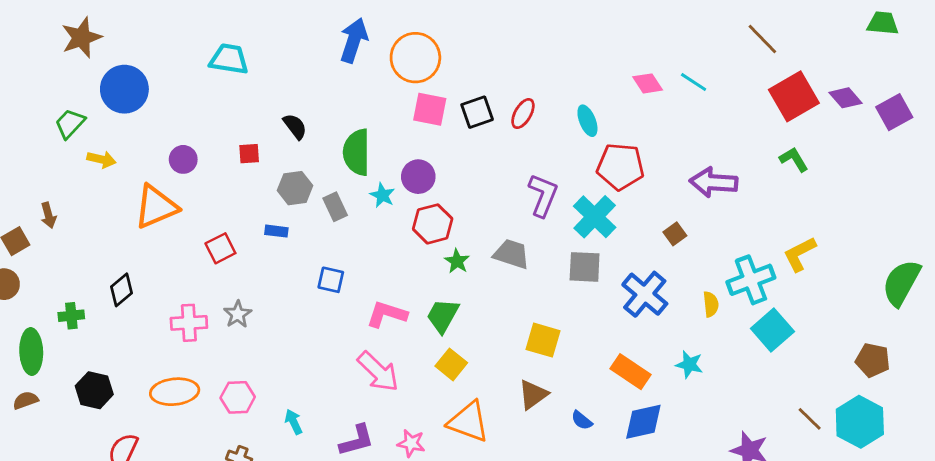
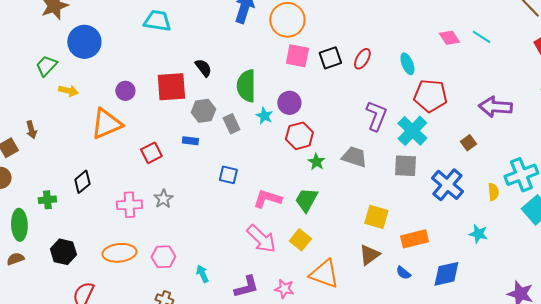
red square: (249, 154) -> (171, 87), size x2.0
yellow square: (451, 364) -> (300, 240), moved
orange rectangle: (630, 372) -> (414, 239), moved, turned -48

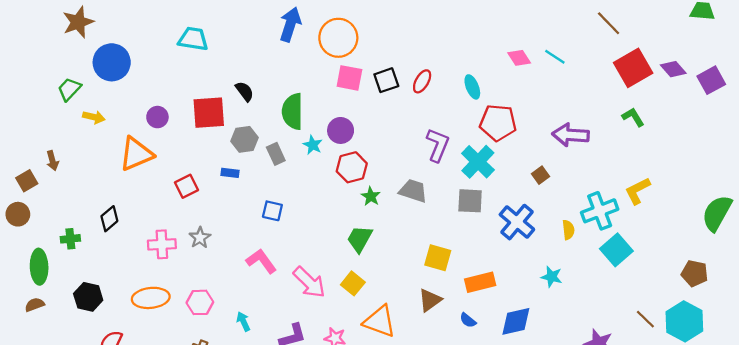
pink L-shape: (267, 199) -> (261, 261), moved, turned 36

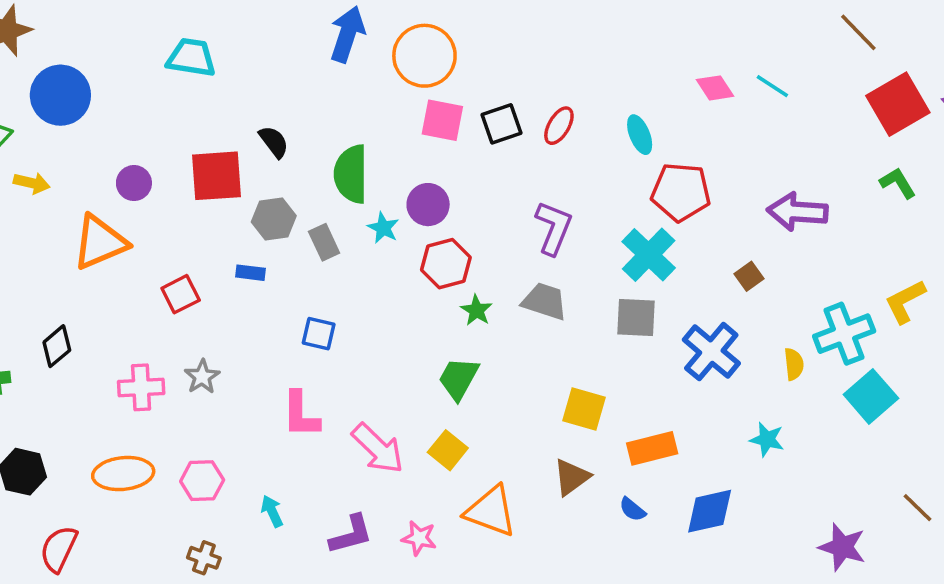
purple L-shape: (438, 145) -> (554, 228), moved
pink L-shape: (261, 261) -> (301, 414), turned -144

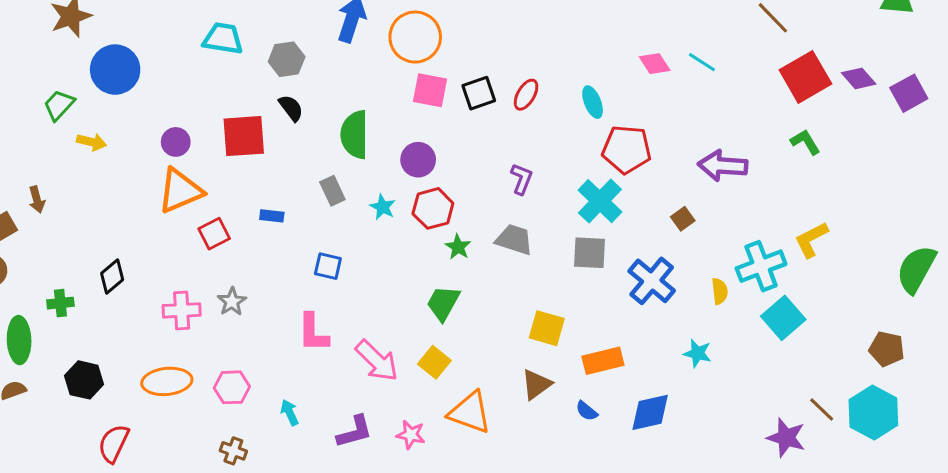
gray hexagon: (274, 219) -> (287, 59), moved
cyan star: (383, 228) -> (383, 207), moved
purple L-shape: (554, 228) -> (522, 179), size x0.7
orange triangle: (100, 242) -> (180, 191), moved
purple star: (842, 547) -> (786, 438), moved

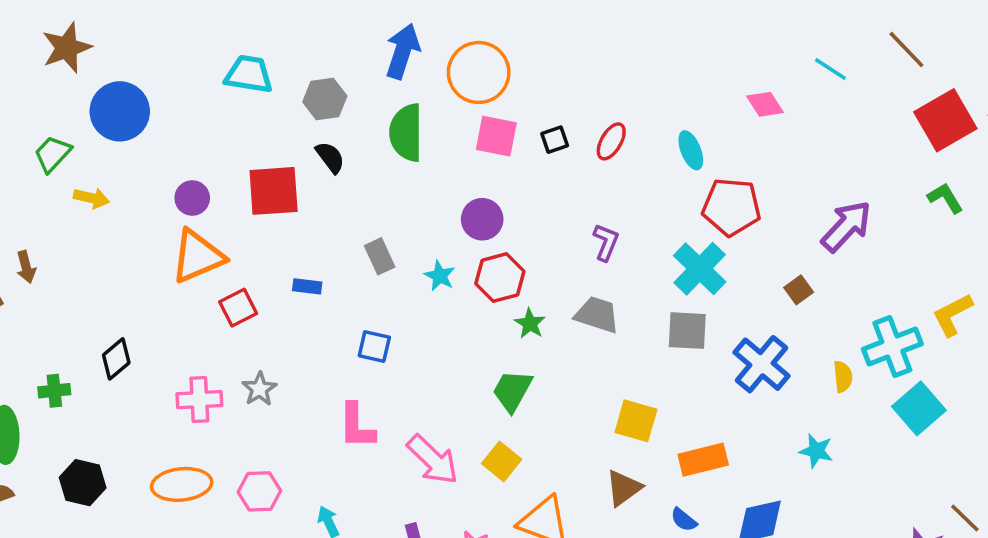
cyan line: (702, 62) -> (830, 69), moved
black square: (479, 93) -> (555, 140), size x0.7
green semicircle: (355, 135) -> (406, 133), moved
purple arrow: (723, 166) -> (846, 226), turned 129

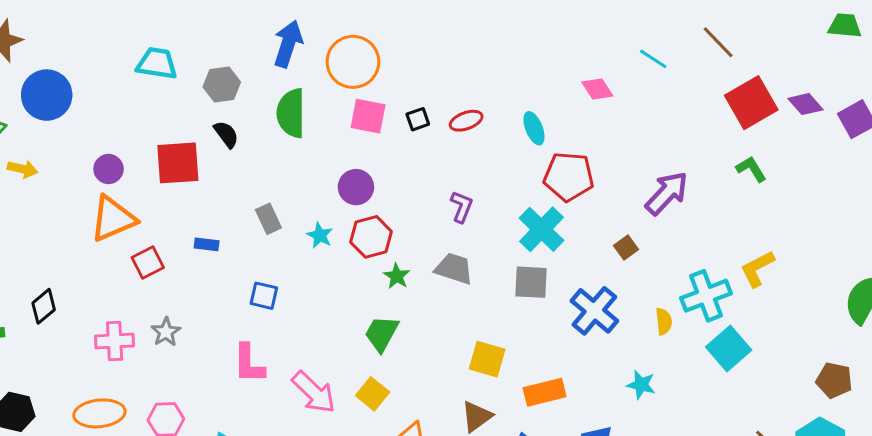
red ellipse: (611, 141) -> (466, 121), turned 40

